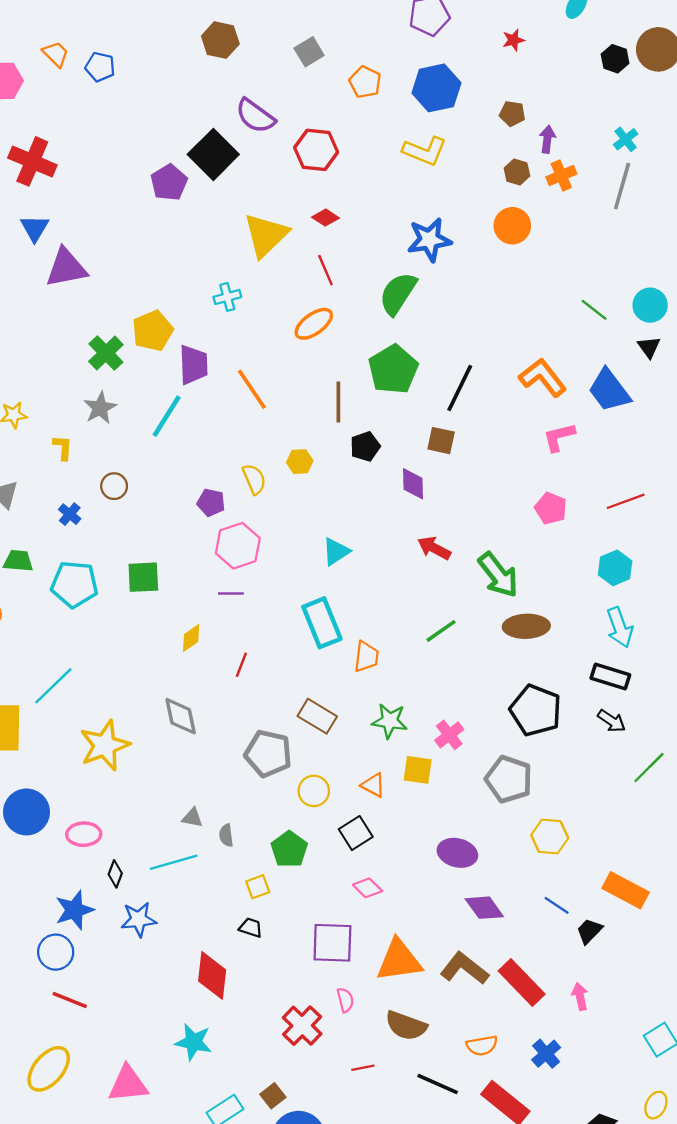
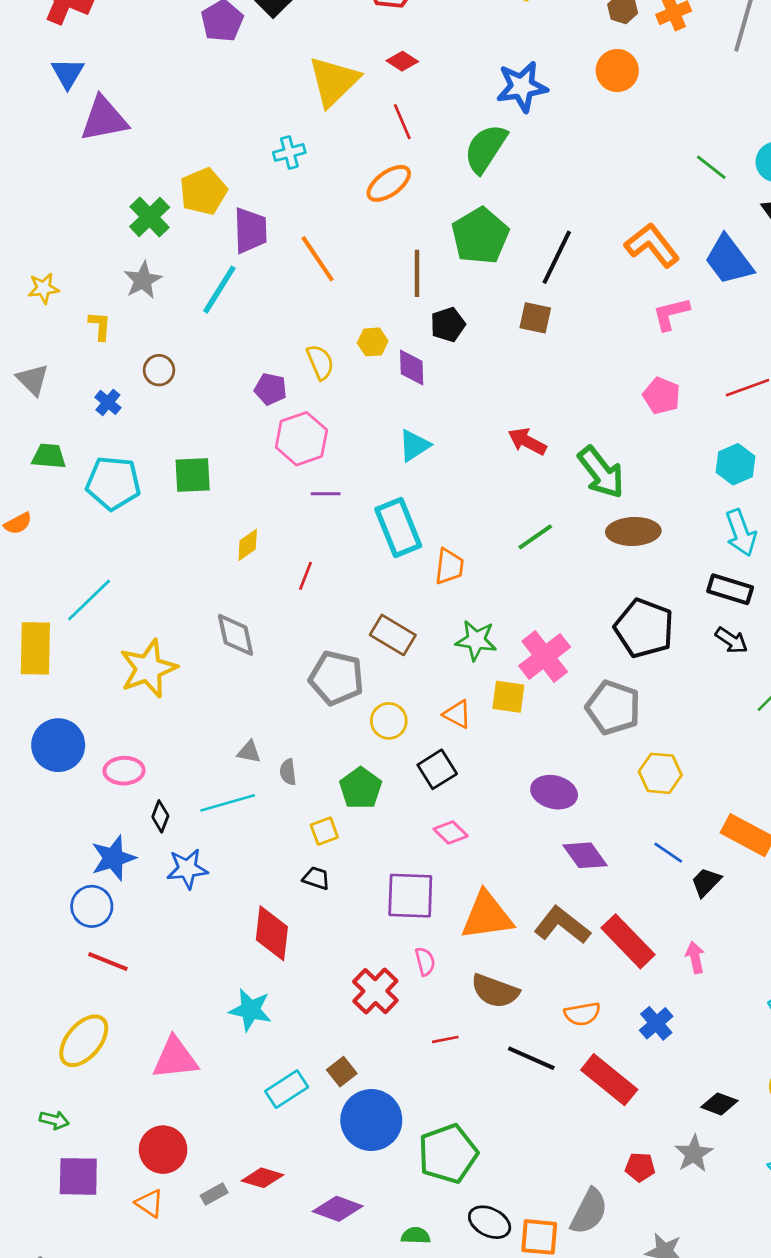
purple diamond: (413, 484) -> (412, 368), moved
purple line: (231, 594) -> (326, 494), moved
pink cross: (449, 735) -> (545, 656), size x1.5

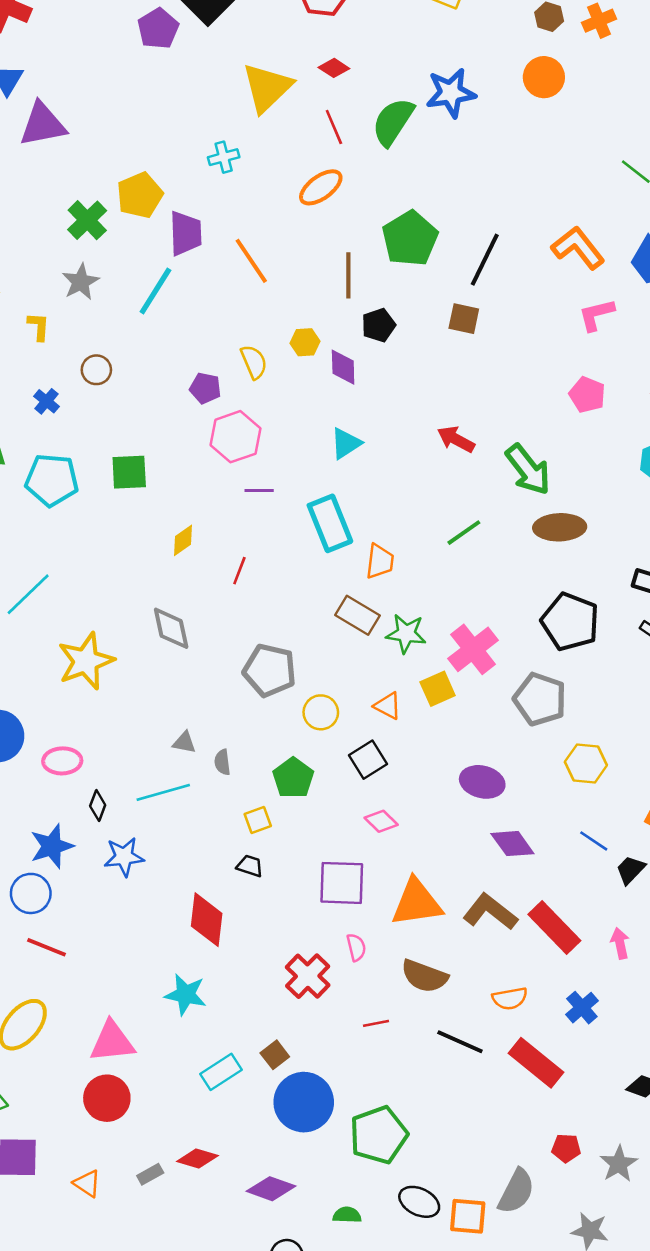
green semicircle: (486, 148) -> (393, 122), moved
brown rectangle: (393, 635) -> (358, 615), moved
yellow square: (508, 697) -> (438, 689), turned -32
red circle: (163, 1150) -> (107, 1098), moved
gray star: (694, 1154) -> (619, 1164), moved

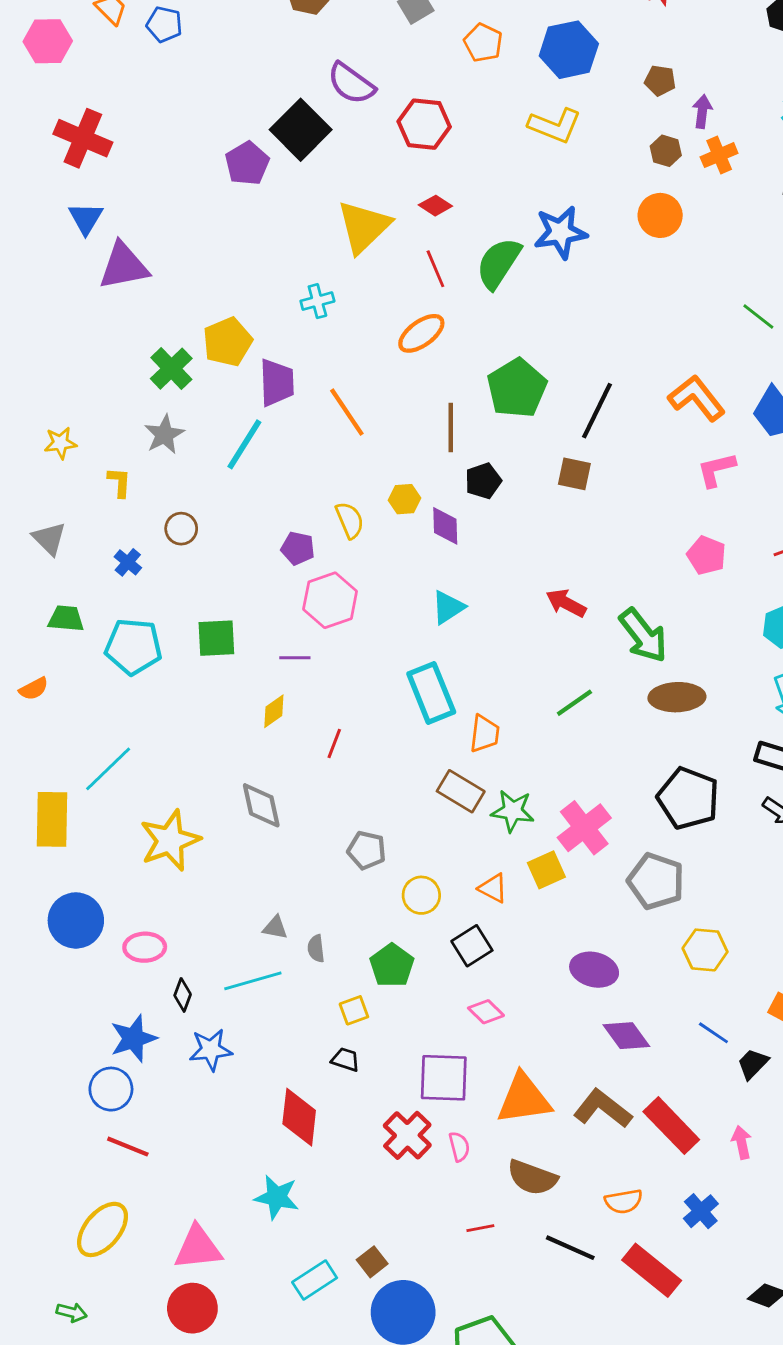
purple line: (259, 491) -> (295, 658), moved
gray pentagon: (270, 670) -> (367, 850), size x0.7
red cross: (308, 976) -> (407, 1135), moved

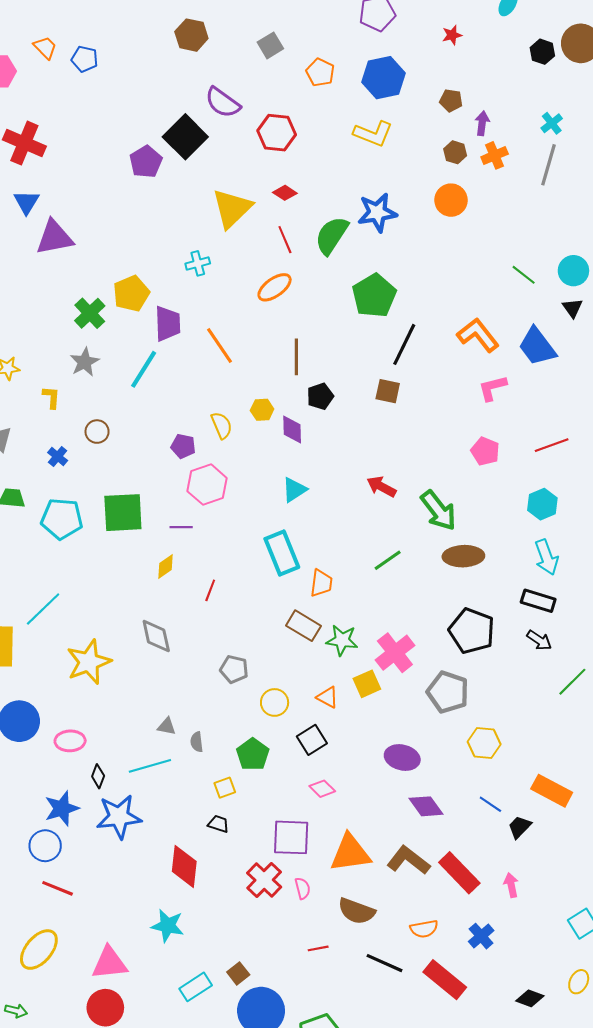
green pentagon: (517, 388) -> (374, 296), moved
green square: (216, 638) -> (123, 513), size x1.4
blue star: (211, 1050) -> (119, 817), size x1.4

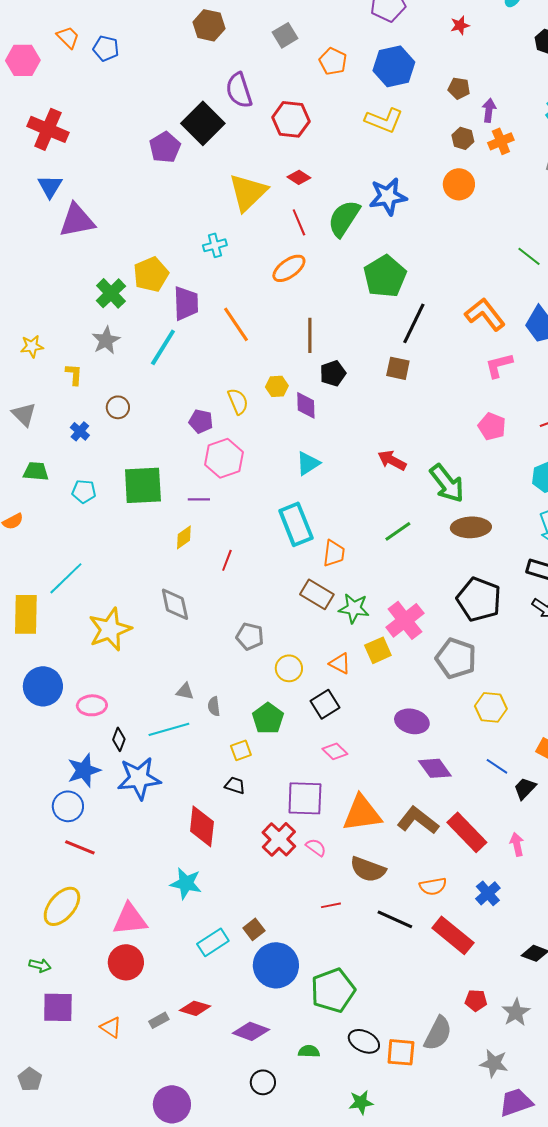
purple semicircle: (223, 103) -> (239, 90), turned 36
cyan pentagon: (62, 519) -> (84, 491), size x0.6
pink semicircle: (303, 888) -> (316, 847), turned -40

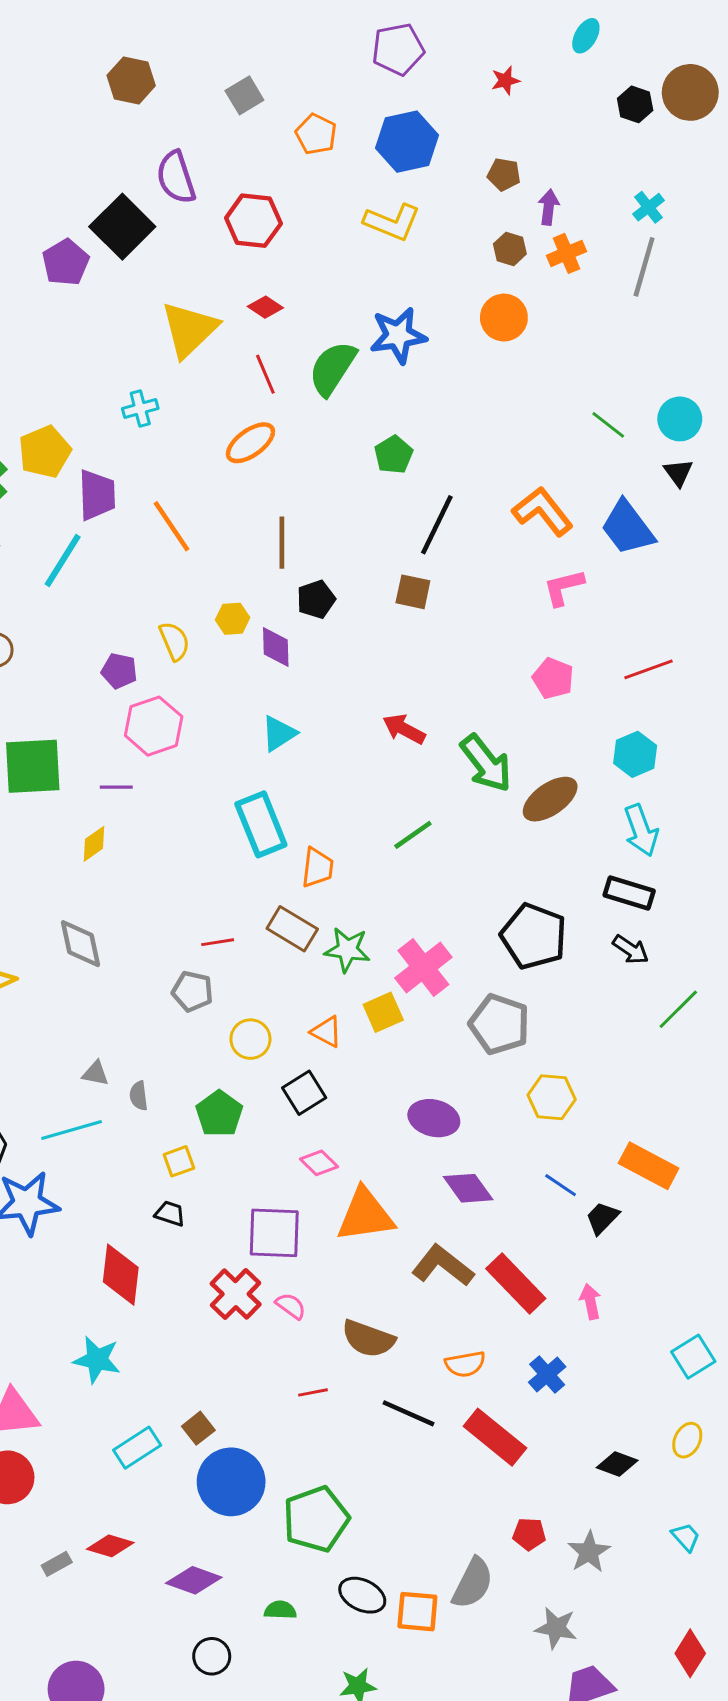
green pentagon: (385, 276) -> (394, 455), size x0.6
brown ellipse: (471, 527) -> (550, 799), moved, turned -33
red line: (227, 560) -> (218, 942), moved, turned 60
orange triangle: (362, 813) -> (365, 1215), moved

